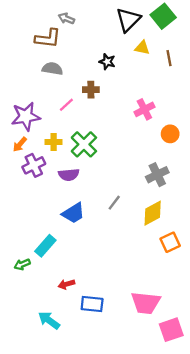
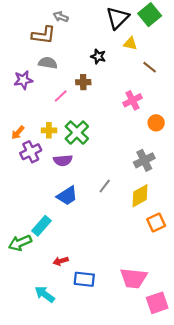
brown line: (169, 58) -> (150, 67), moved, turned -40
purple star: (26, 116) -> (23, 80), moved, size x0.7
green arrow: (22, 264) -> (20, 243), size x1.5

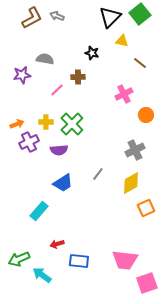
brown L-shape: (44, 35) -> (32, 18), moved, turned -35
orange arrow: (18, 133) -> (17, 124), turned -152
green arrow: (20, 243) -> (19, 259), moved

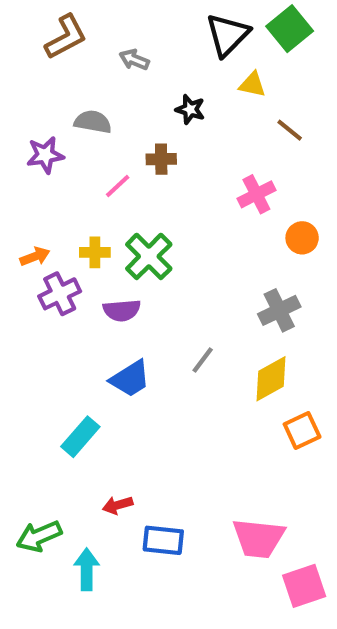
gray arrow: (57, 16) -> (134, 60), moved
cyan arrow: (42, 275) -> (87, 569), turned 54

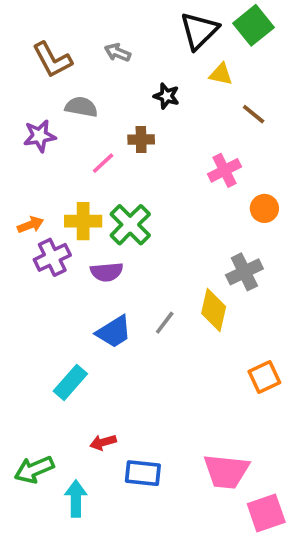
brown L-shape: (66, 37) -> (52, 60), moved, turned 90
yellow cross: (95, 252) -> (83, 221), size x1.4
gray line: (203, 360) -> (165, 323), moved
yellow diamond: (271, 379) -> (214, 310), moved, turned -48

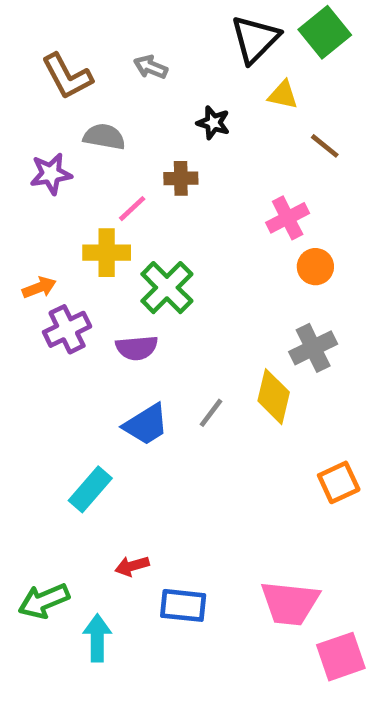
orange circle: (264, 208) -> (315, 267), moved
yellow cross: (83, 221) -> (107, 253), moved

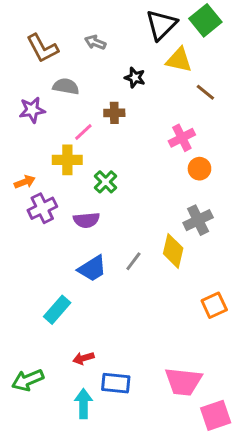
yellow triangle: (283, 95) -> (179, 60), size x1.4
green cross: (167, 288) -> (106, 182), size x0.7
cyan arrow: (97, 638) -> (83, 404), moved

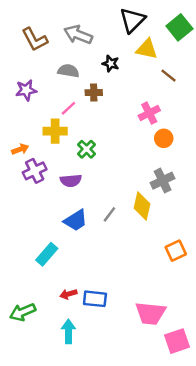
green square: (205, 20) -> (179, 27), moved
gray arrow: (95, 42) -> (78, 35), size x1.6
gray semicircle: (66, 86) -> (68, 71), moved
blue rectangle: (116, 383) -> (95, 299), moved

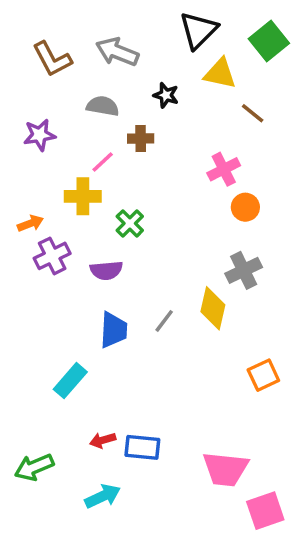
blue trapezoid: (76, 220) -> (114, 330), turned -55
cyan arrow: (68, 331) -> (103, 496), turned 65

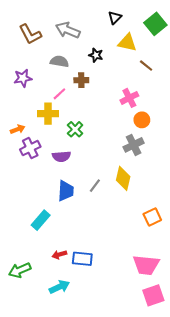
black triangle: (198, 30) -> (115, 18), size x0.6
gray cross: (244, 270) -> (134, 145), moved
pink trapezoid: (226, 469) -> (146, 265), moved

